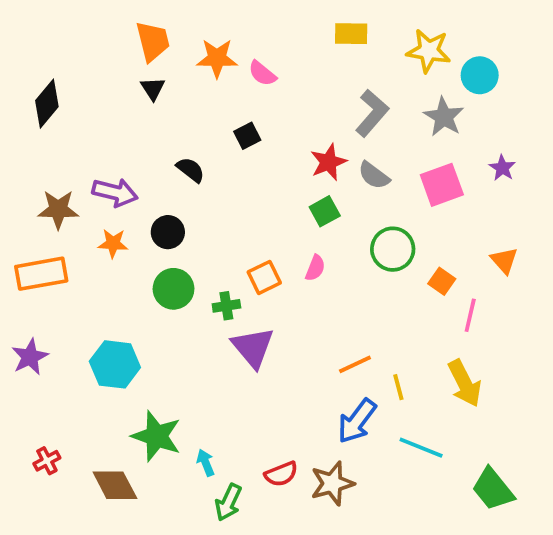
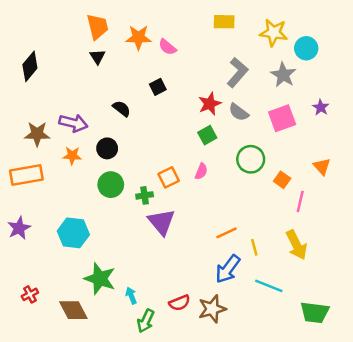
green trapezoid: (493, 489) -> (315, 312), turned -44

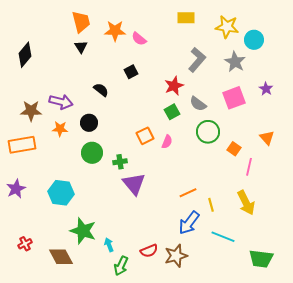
gray semicircle: (239, 112) -> (198, 104), moved
orange square: (169, 177) -> (145, 136), moved

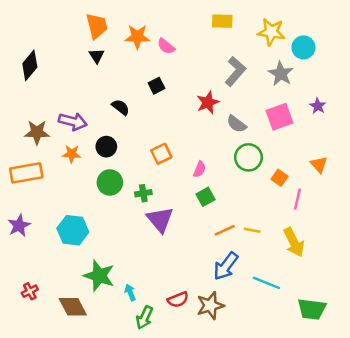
green square: (172, 112) -> (205, 197), moved
orange square: (145, 136) -> (161, 154), moved
yellow line: (211, 205) -> (252, 230), moved, turned -64

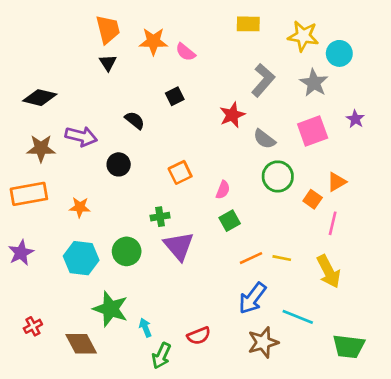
black diamond: (30, 65) -> (40, 98), moved, turned 64
orange star: (72, 154) -> (80, 207), moved
orange triangle: (319, 165) -> (337, 182), moved, turned 42
green circle: (110, 182) -> (127, 251), moved
brown star: (210, 306) -> (263, 342), moved

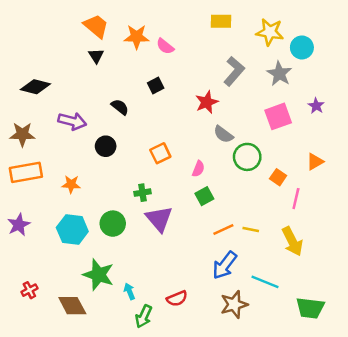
orange trapezoid: (108, 29) -> (96, 26), turned -36
gray semicircle: (264, 139) -> (223, 134), moved
brown star: (41, 148) -> (22, 134), moved
orange triangle: (337, 182) -> (315, 162), moved

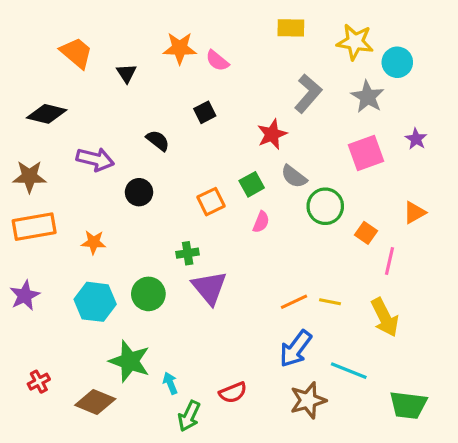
orange trapezoid: (96, 26) -> (76, 53), moved
green square: (204, 196) -> (252, 184), moved
brown diamond: (72, 306) -> (95, 402), turned -40

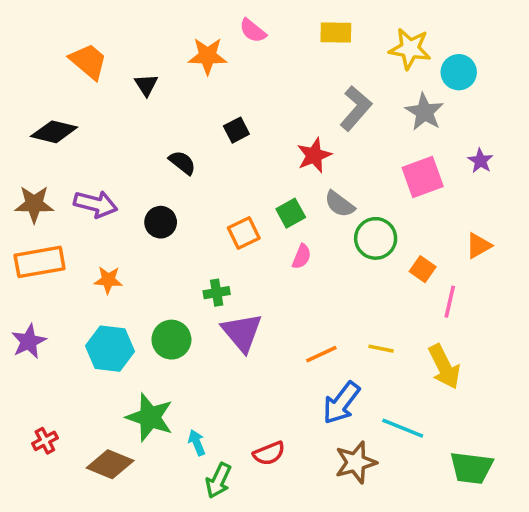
pink semicircle: (217, 61) -> (253, 31), moved
purple arrow: (95, 159) -> (96, 204), moved
orange line: (294, 302) -> (321, 354), moved

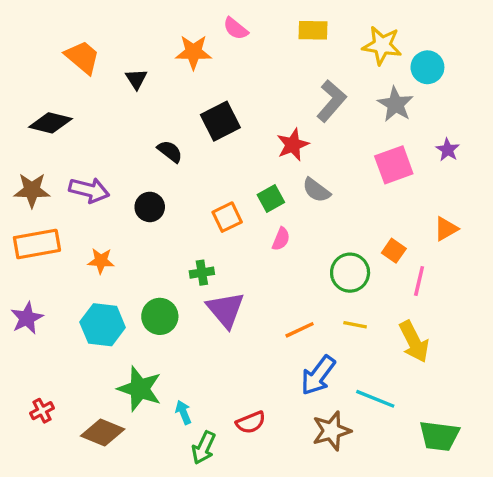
black square: (236, 130) -> (220, 121), size x1.6
green circle: (376, 238) -> (350, 273), moved

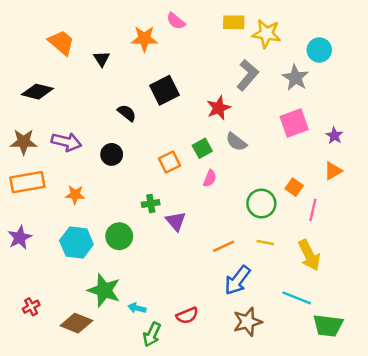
yellow star: (382, 45) -> (266, 34), moved
purple star: (448, 150) -> (334, 136), moved
purple triangle: (225, 310) -> (176, 221), moved, size x0.7
cyan line: (375, 399) -> (297, 298), moved
cyan arrow: (183, 412) -> (137, 308), turned -54

